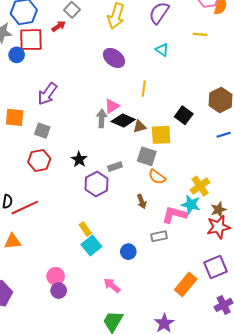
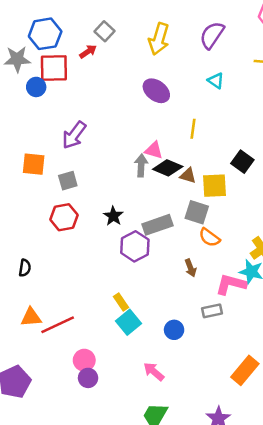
pink triangle: (112, 106) -> (154, 150), turned 49
brown triangle: (140, 127) -> (188, 176), turned 32
gray square: (42, 131) -> (68, 181), turned -35
gray rectangle: (115, 167) -> (158, 225), size x1.6
red line: (25, 208) -> (58, 325), moved

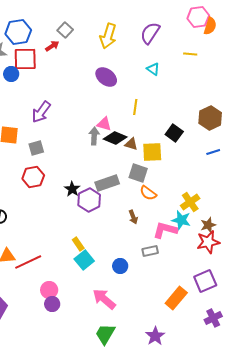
black star: (113, 216) -> (72, 189), moved
pink arrow: (154, 372) -> (104, 299), size x1.4

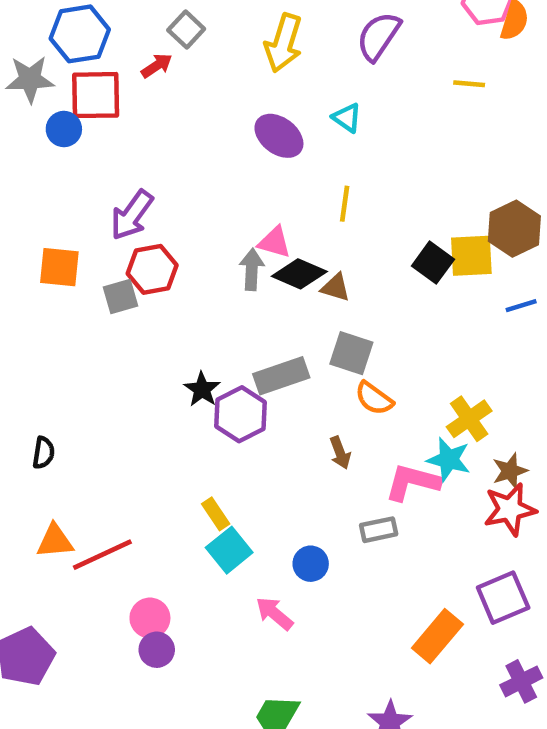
cyan triangle: (153, 69) -> (347, 118), moved
yellow square: (152, 152) -> (471, 256), moved
red hexagon: (33, 177) -> (152, 269), moved
pink arrow: (104, 299) -> (274, 613), moved, size x0.7

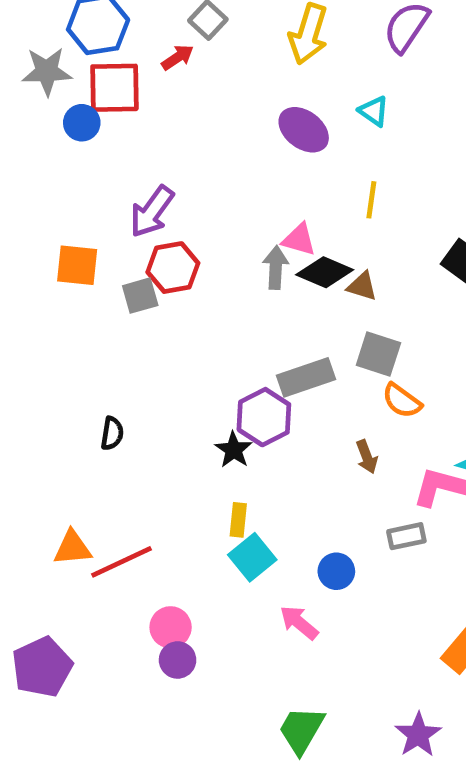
black star: (202, 389) -> (234, 450), moved
black semicircle: (44, 453) -> (112, 433), moved
yellow rectangle: (216, 514) -> (238, 520), turned 40

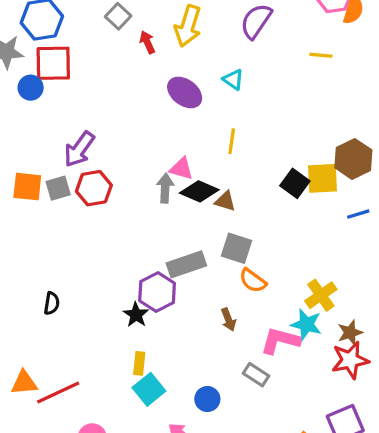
red arrow: (178, 57) -> (147, 42), moved, turned -80
gray square: (140, 296) -> (58, 188), moved
gray rectangle: (406, 536) -> (256, 375), turned 45

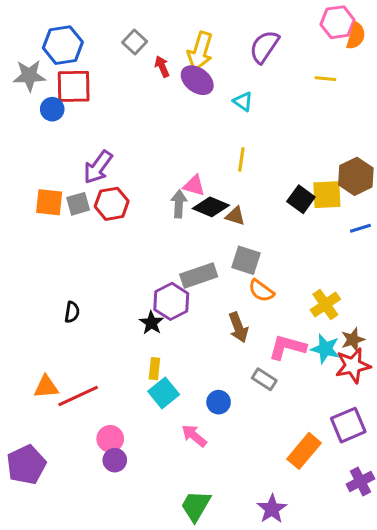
purple ellipse: (185, 92) -> (197, 80), moved
brown arrow: (228, 320) -> (238, 327), size x1.4
cyan star: (306, 324) -> (325, 349), moved

